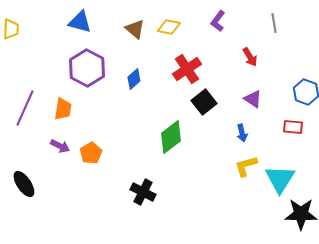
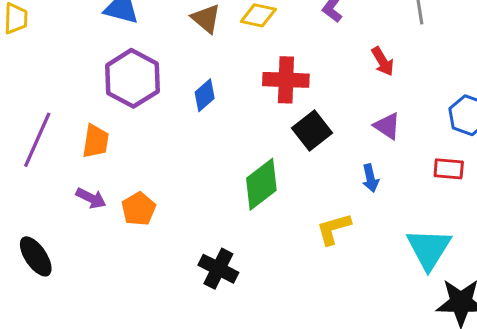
red cross: (187, 69) -> (286, 80), turned 36
yellow L-shape: (246, 166) -> (334, 229), moved

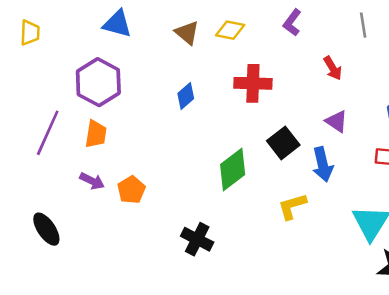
purple hexagon: (132, 78) -> (98, 82), moved
black square: (312, 131) -> (283, 143), moved
blue arrow: (370, 178) -> (323, 164), size x1.5

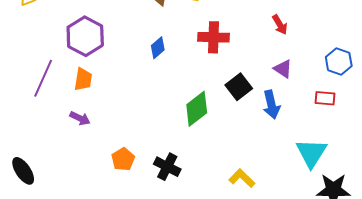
orange pentagon: (131, 190) -> (123, 159), moved
yellow L-shape: (292, 206) -> (242, 178), moved, turned 60
black ellipse: (46, 229) -> (23, 171), moved

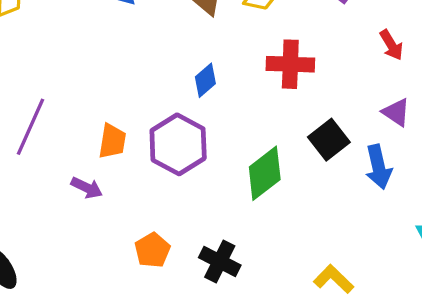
purple hexagon: (85, 36) -> (178, 144), moved
orange trapezoid: (83, 79) -> (112, 141), moved

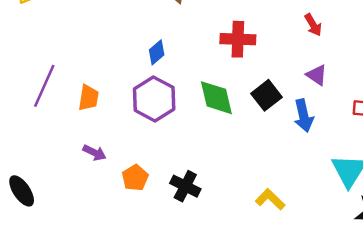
blue diamond: (205, 80) -> (157, 52), moved
orange trapezoid: (112, 141) -> (89, 98), moved
green diamond: (265, 173) -> (216, 98), moved, turned -66
purple arrow: (87, 188) -> (94, 153), moved

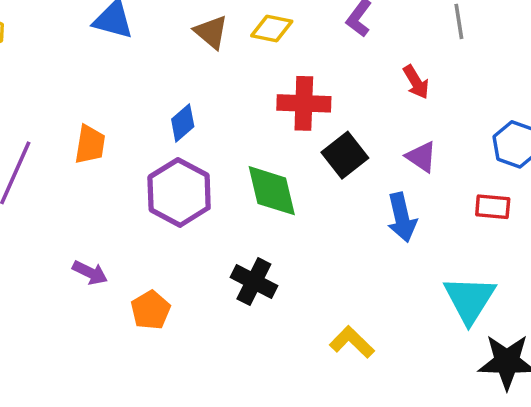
black square: (267, 95) -> (345, 155), moved
orange trapezoid: (89, 98) -> (90, 144), moved
black cross: (185, 186) -> (254, 282), moved

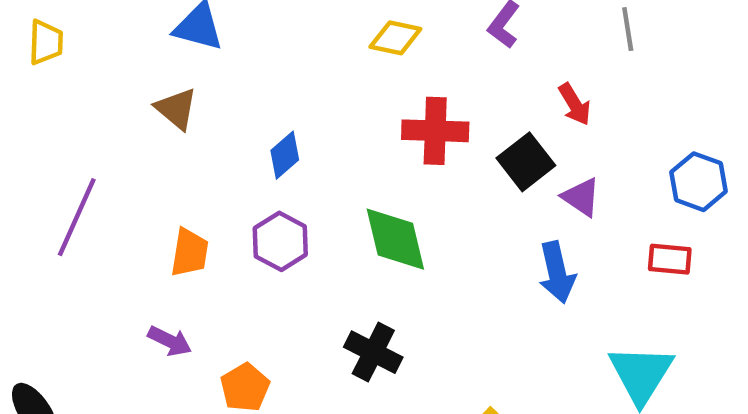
brown triangle: (211, 32) -> (176, 109), moved
orange trapezoid: (90, 144) -> (190, 252), moved
black square: (345, 155) -> (526, 162), moved
purple hexagon: (179, 192) -> (280, 241), size x0.7

